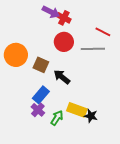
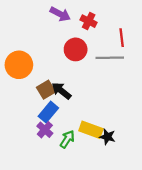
red cross: (64, 18) -> (89, 21), moved
red line: (103, 32) -> (122, 38), turned 56
brown square: (41, 65) -> (46, 90), moved, turned 35
black arrow: (62, 77) -> (61, 91), moved

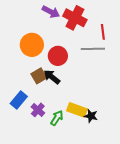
red cross: (89, 21) -> (75, 18), size x1.6
red circle: (76, 49) -> (58, 56), moved
orange circle: (19, 65) -> (32, 45), moved
blue rectangle: (48, 112) -> (19, 100), moved

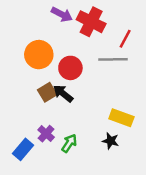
red line: (103, 32) -> (125, 39), turned 35
blue rectangle: (19, 100) -> (23, 149), moved
yellow rectangle: (77, 110) -> (121, 118), moved

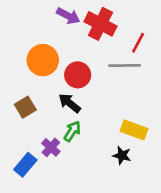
brown square: (47, 92) -> (25, 107), moved
green arrow: (69, 143) -> (72, 131), moved

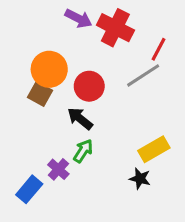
gray line: (125, 65) -> (143, 75), turned -32
brown square: (25, 107) -> (40, 94), moved, turned -30
yellow rectangle: (134, 130) -> (154, 149), turned -50

